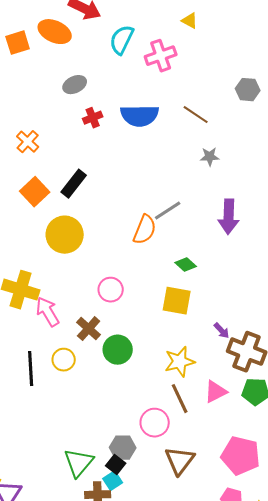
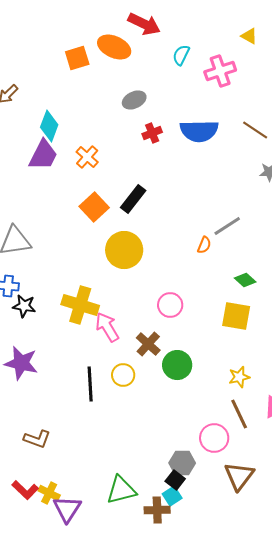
cyan semicircle: (122, 40) -> (181, 55), size x0.7
orange semicircle: (145, 230) -> (204, 245), size x0.6
yellow star: (180, 362) -> (239, 377), size x0.7
green triangle: (79, 463) -> (121, 490), moved, turned 36

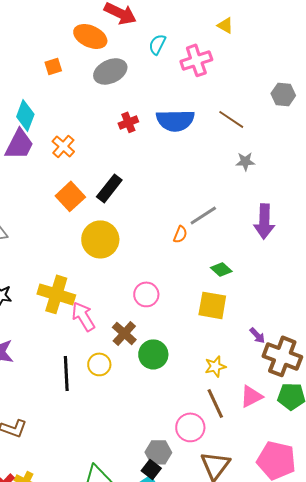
orange square: (77, 58) -> (53, 66), moved, size x0.7
gray ellipse: (134, 100) -> (110, 71), moved, size x1.4

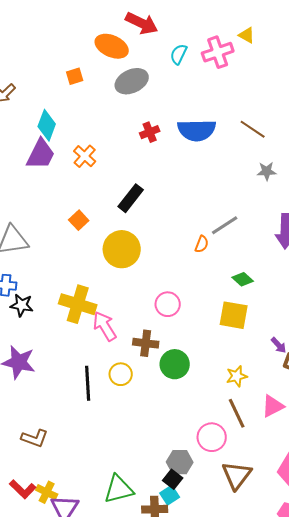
pink cross: (196, 60) -> (218, 52), moved
orange square: (70, 196) -> (79, 220), moved, size x0.7
brown cross: (124, 333) -> (146, 343), turned -35

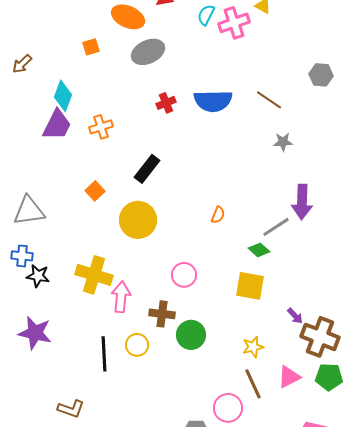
cyan semicircle: (179, 54) -> (206, 15), moved
orange cross: (85, 156) -> (101, 127), turned 30
gray line: (225, 225) -> (276, 227), moved
pink arrow: (105, 326) -> (121, 297), turned 36
brown L-shape: (35, 438) -> (71, 409), moved

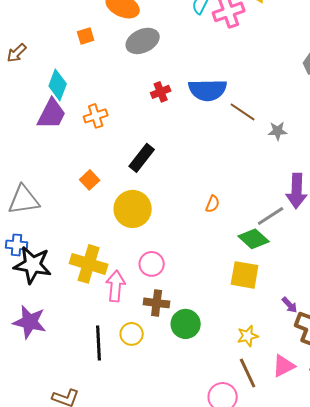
brown line: (269, 100) -> (243, 112), moved
green diamond: (259, 250) -> (254, 239), size x1.4
pink circle: (184, 275) -> (152, 264), moved
black star: (38, 276) -> (33, 265), size x1.6

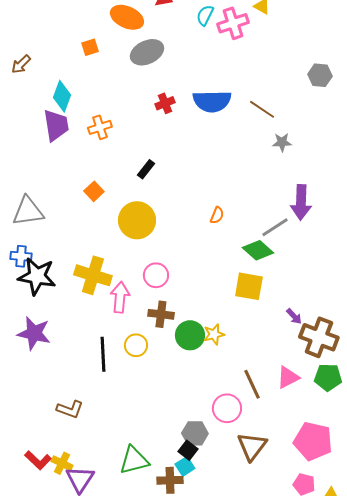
brown line: (243, 112) -> (262, 109), moved
purple trapezoid: (52, 114) -> (56, 125), turned -36
black rectangle: (142, 158) -> (146, 169), size x0.7
yellow star: (248, 336) -> (214, 334), moved

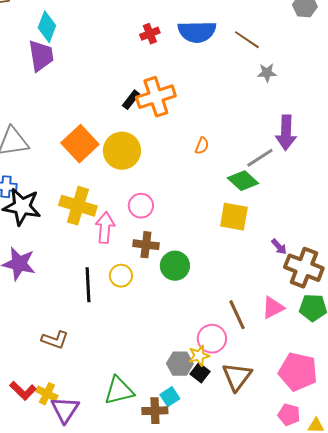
orange cross: (100, 127) -> (156, 97), moved, size x1.6
orange square: (94, 191) -> (80, 144), moved, size x1.8
yellow star: (214, 334) -> (199, 356), moved
black square: (188, 450) -> (200, 373), moved

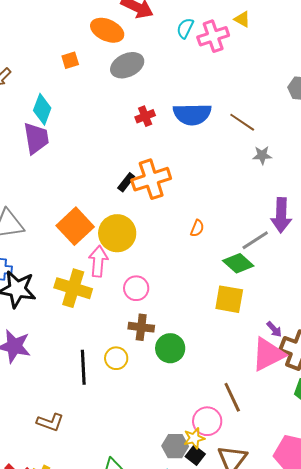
pink arrow: (105, 228) -> (98, 261), moved
pink triangle: (273, 308) -> (268, 354), moved, size x1.5

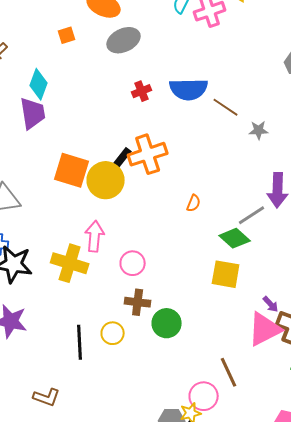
brown line: (242, 122) -> (226, 107), moved
orange square: (75, 226) -> (72, 170), moved, turned -30
yellow circle: (117, 233) -> (106, 180), moved

